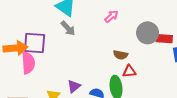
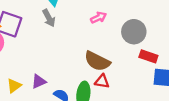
gray circle: (148, 33) -> (134, 32), moved
brown semicircle: (120, 55) -> (97, 61), size x1.6

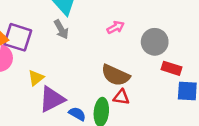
purple triangle: (39, 81) -> (52, 99), size x1.6
yellow triangle: (14, 86) -> (36, 78), moved

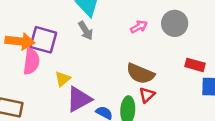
gray circle: (155, 42) -> (175, 23), moved
red triangle: (121, 97) -> (147, 95), turned -49

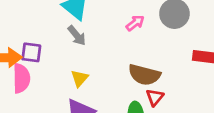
purple square: (43, 40) -> (31, 52), size x0.7
yellow triangle: (63, 79) -> (80, 78), moved

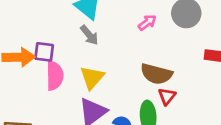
pink semicircle: (21, 78) -> (55, 76), moved
yellow triangle: (80, 78) -> (92, 77), size x1.4

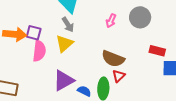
pink arrow: (147, 23) -> (111, 21), turned 144
yellow triangle: (92, 77) -> (64, 44), moved

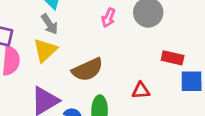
brown semicircle: (113, 59) -> (88, 70), moved, turned -45
red triangle: (119, 76) -> (141, 91), moved, turned 40

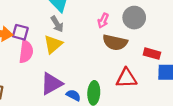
brown semicircle: (88, 70) -> (115, 42), moved, turned 35
red triangle: (141, 91) -> (126, 78), size x1.5

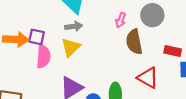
gray arrow: (57, 24) -> (74, 26), turned -63
brown semicircle: (115, 42) -> (134, 42), turned 70
red triangle: (126, 78) -> (148, 78), turned 35

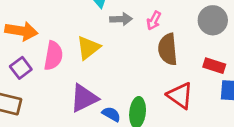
gray circle: (152, 15) -> (213, 20), moved
gray arrow: (74, 26) -> (121, 19), moved
purple square: (37, 37) -> (21, 68), moved, turned 35

